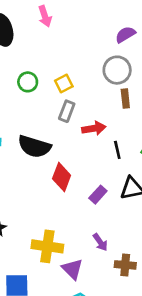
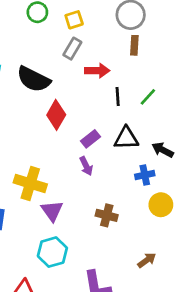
purple arrow: (100, 242) -> (86, 166), moved

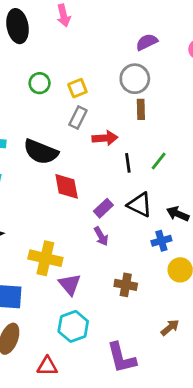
red diamond: (56, 115) -> (67, 186), turned -36
black triangle: (126, 138) -> (140, 205), turned 32

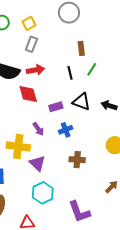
brown rectangle: (141, 109) -> (81, 48), moved
red arrow: (105, 138) -> (35, 70), moved
purple rectangle: (103, 208) -> (56, 107), turned 32
purple arrow: (101, 236) -> (38, 129), moved
blue cross: (161, 241) -> (66, 130), moved

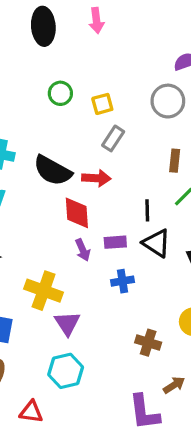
gray rectangle: (31, 44) -> (113, 138), moved
black line: (70, 73) -> (147, 210), moved
purple arrow: (38, 129) -> (83, 250), moved
brown cross: (77, 160) -> (148, 343), moved
purple L-shape: (79, 212) -> (144, 412), moved

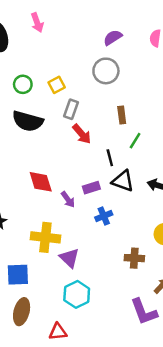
black semicircle: (53, 171) -> (28, 121), moved
red arrow: (96, 178) -> (82, 134), moved, turned 60
red diamond: (77, 213) -> (41, 182), moved

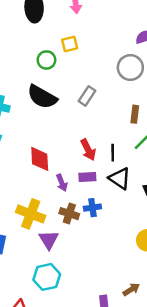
yellow square: (57, 85) -> (70, 44), moved
red arrow: (82, 134) -> (88, 150), moved
brown cross: (134, 258) -> (69, 214), moved

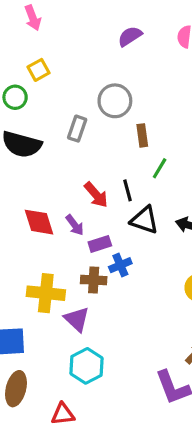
gray circle: (130, 67) -> (115, 101), moved
purple rectangle: (87, 177) -> (100, 244), moved
purple arrow: (62, 183) -> (75, 225), moved

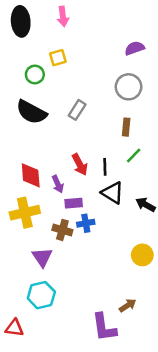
gray circle: (115, 101) -> (129, 87), moved
yellow cross: (46, 293) -> (25, 213), moved, turned -32

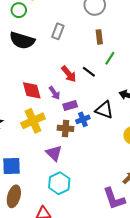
black line: (105, 167) -> (89, 72), turned -40
black triangle: (113, 193) -> (104, 110), moved

